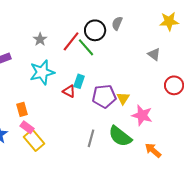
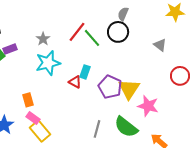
black circle: (95, 30) -> (118, 32), moved
gray star: (40, 39) -> (43, 39), moved
purple pentagon: (104, 96) -> (110, 87), turned 30
yellow triangle: (123, 98) -> (129, 89), size x1.6

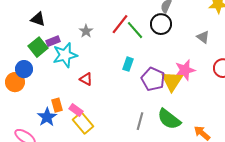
cyan star: (48, 63) -> (65, 55), moved
red triangle: (75, 82) -> (86, 79), moved
orange rectangle: (28, 100) -> (57, 105), moved
pink star: (148, 106) -> (185, 70), moved, turned -30

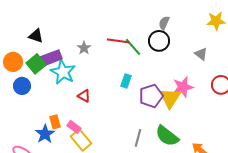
red line: (120, 24) -> (118, 41), turned 60
purple rectangle: (53, 41) -> (51, 58), size x1.5
cyan star: (65, 55) -> (63, 72), turned -30
purple pentagon: (153, 79) -> (151, 96), turned 30
orange circle: (15, 82) -> (13, 62), moved

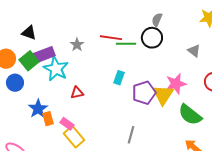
green line: (133, 47) -> (126, 44), turned -48
red triangle: (84, 96) -> (77, 93), turned -40
blue star: (45, 134) -> (38, 109), moved
green semicircle: (167, 136) -> (190, 115), moved

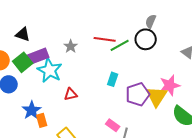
green line: (126, 44) -> (120, 45), turned -30
pink rectangle: (67, 124) -> (113, 125), moved

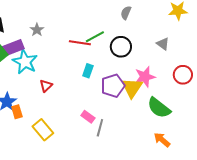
red line: (105, 39) -> (80, 43), moved
black circle: (146, 39) -> (121, 47), moved
gray star: (71, 46) -> (37, 30), moved
red triangle: (71, 94) -> (46, 86), turned -32

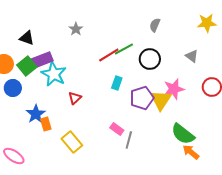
gray star: (37, 30) -> (76, 29), moved
red line: (80, 43) -> (109, 55), turned -40
green semicircle: (159, 108) -> (183, 134), moved

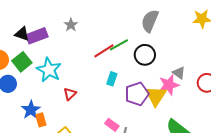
gray semicircle: (155, 25) -> (150, 21), size x1.6
gray triangle: (192, 56) -> (179, 73), moved
purple rectangle: (42, 60) -> (37, 36), moved

